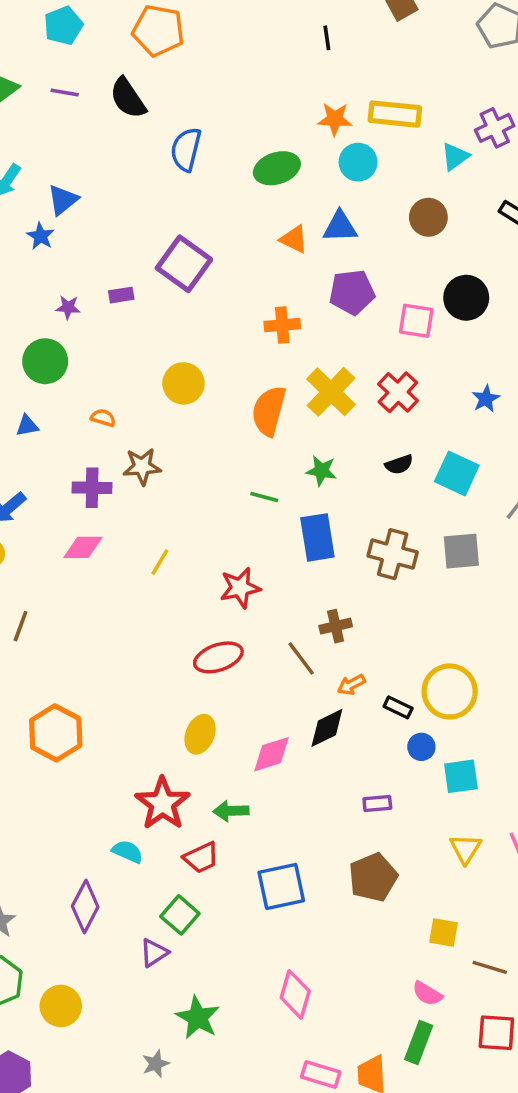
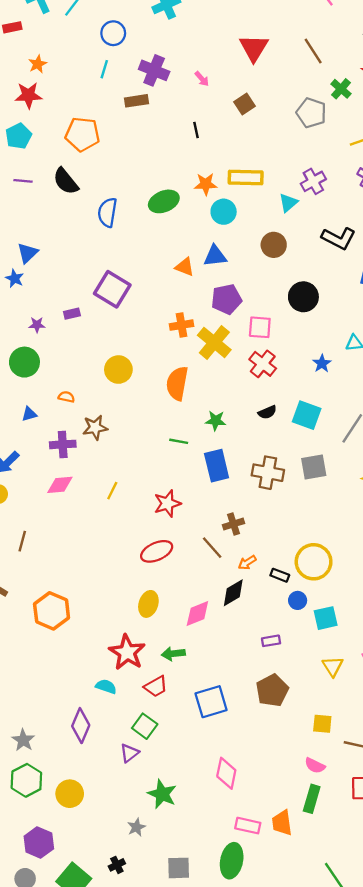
green ellipse: (277, 168) -> (164, 201), moved
pink square: (416, 321) -> (260, 327), moved
yellow cross: (331, 392) -> (214, 342), moved
blue triangle: (27, 426) -> (29, 414), moved

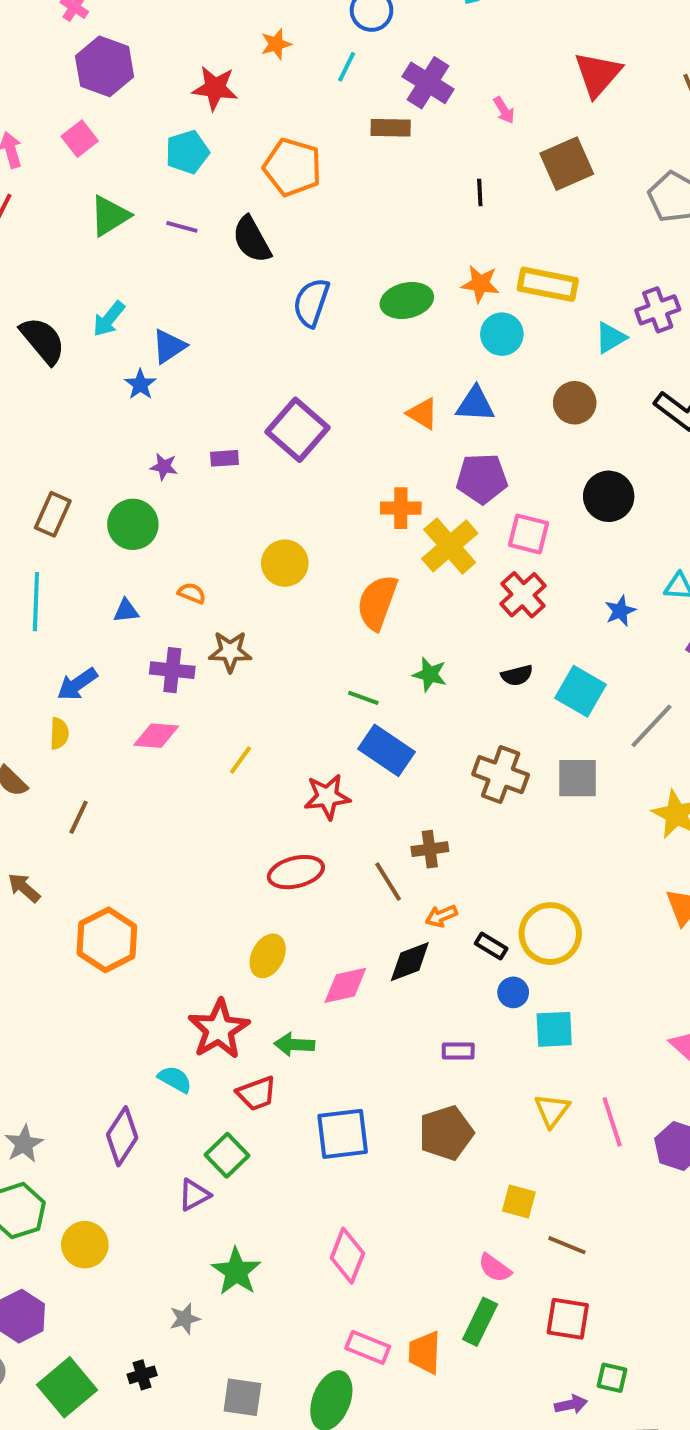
orange star: (38, 64) -> (276, 44), moved
brown square: (245, 104) -> (567, 164), size x1.5
blue rectangle: (217, 466) -> (387, 750), moved, turned -52

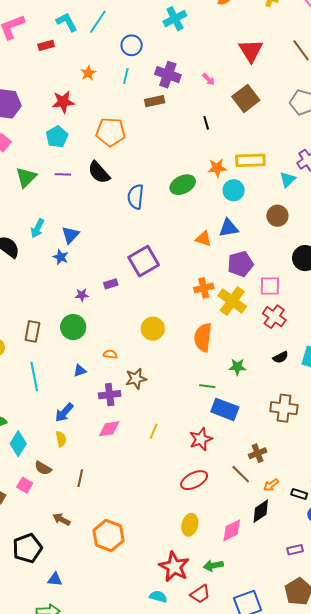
purple square: (297, 430) -> (144, 261), turned 32

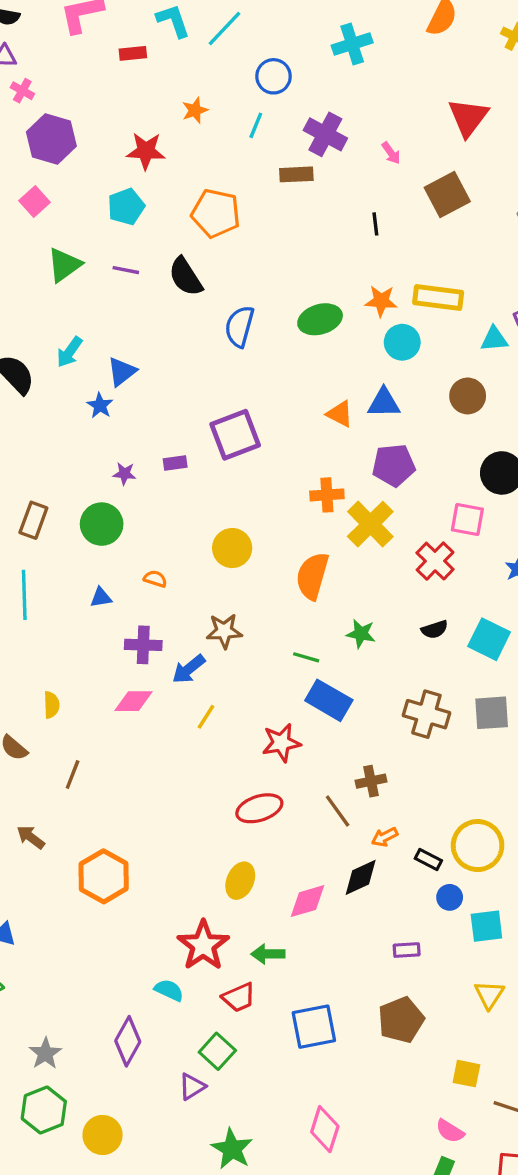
cyan triangle: (288, 179) -> (494, 339), turned 30
pink square: (270, 286) -> (467, 519), moved
brown star: (136, 379) -> (224, 631), moved
blue arrow: (64, 413) -> (189, 669), moved

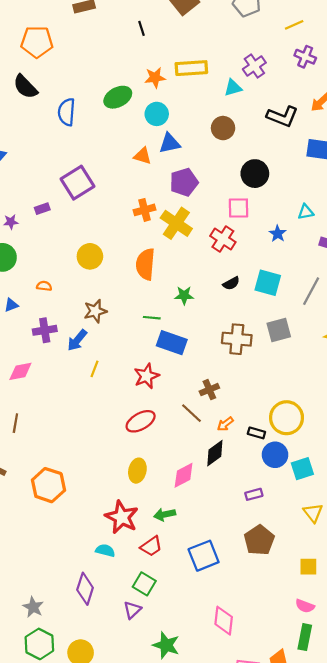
cyan circle: (402, 342) -> (157, 114), moved
pink diamond: (133, 701) -> (20, 371), moved
blue circle: (450, 897) -> (275, 455), size x1.5

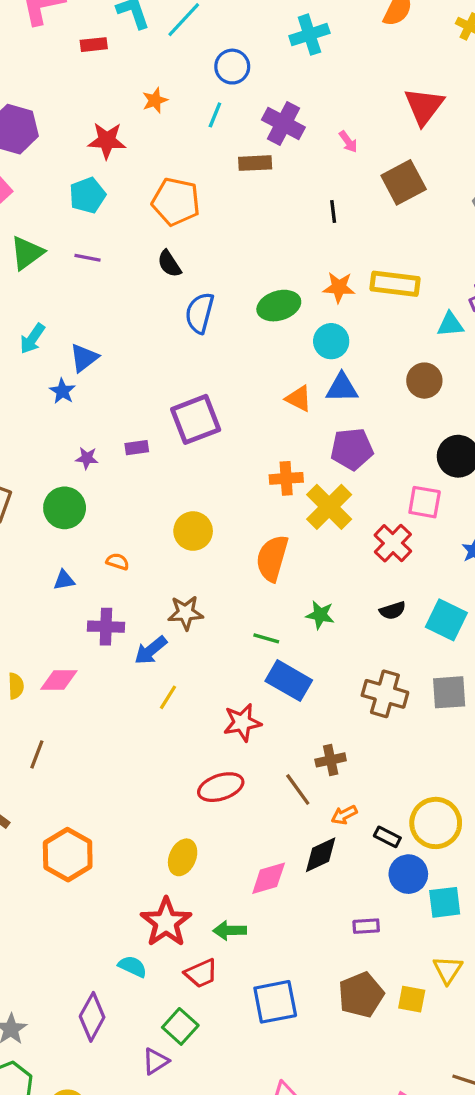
black semicircle: (25, 87) -> (169, 264), moved, size x0.7
yellow ellipse: (137, 471) -> (183, 857), moved
yellow square: (308, 567) -> (412, 999), moved

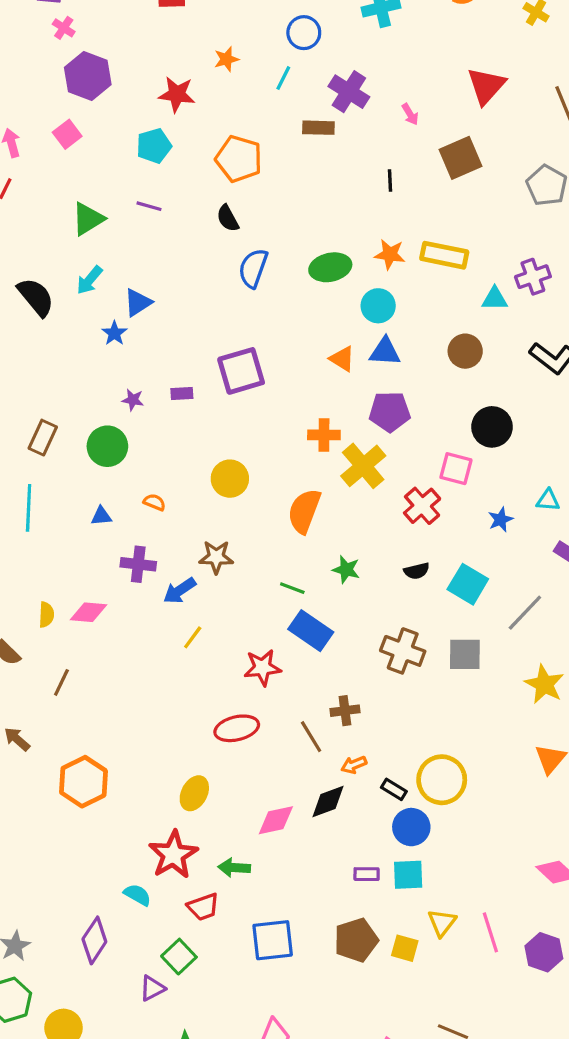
green triangle: (27, 253) -> (88, 219), moved
cyan square: (445, 902) -> (408, 875), moved

